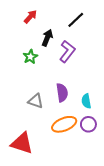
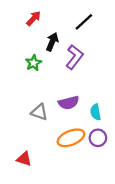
purple semicircle: (62, 93) -> (69, 103), turned 84
red triangle: (22, 143) -> (24, 159), size x0.6

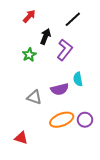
cyan semicircle: (96, 112) -> (78, 79), moved

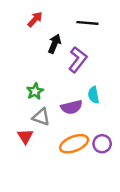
black line: (73, 19) -> (87, 23), turned 48
green star: (29, 55) -> (35, 91), moved
red triangle: (21, 138) -> (25, 136), moved, turned 40

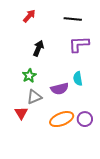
black arrow: (55, 44) -> (38, 48), moved
purple L-shape: (78, 60) -> (79, 44), moved, turned -130
gray triangle: (41, 117) -> (34, 97), turned -42

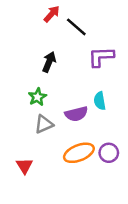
red arrow: (29, 16) -> (52, 14), moved
black line: (73, 19) -> (76, 27), moved, turned 36
red triangle: (21, 113) -> (24, 166), moved

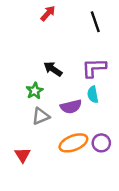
black line: (76, 27) -> (95, 22), moved, turned 30
purple L-shape: (101, 57) -> (94, 68), moved
black arrow: (49, 62) -> (53, 69), moved, turned -78

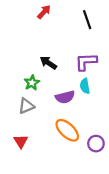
gray triangle: (41, 116) -> (26, 106), moved
orange ellipse: (73, 143) -> (67, 130), turned 65
purple circle: (101, 143) -> (96, 144), moved

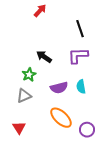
black line: (87, 20) -> (80, 29), moved
cyan semicircle: (85, 86) -> (81, 87), moved

